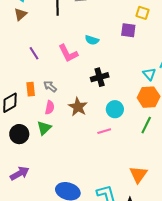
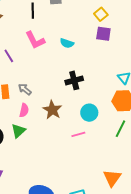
yellow square: (142, 13) -> (101, 14), moved, turned 32
pink L-shape: (68, 53) -> (35, 40), moved

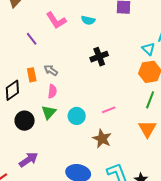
brown star: (52, 110) -> (102, 139), moved
cyan circle: (89, 113) -> (77, 116), moved
orange triangle: (112, 178) -> (147, 129), moved

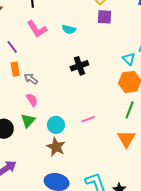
orange rectangle: (32, 75) -> (15, 69), moved
pink semicircle: (52, 91) -> (32, 100), turned -40
brown star: (102, 139) -> (56, 147), moved

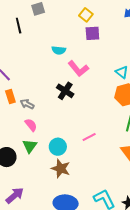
pink L-shape: (37, 29) -> (78, 69), moved
black cross: (79, 66) -> (65, 91), moved, turned -30

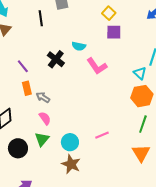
black cross: (65, 91) -> (56, 59), moved

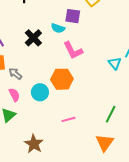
purple square: (114, 32) -> (73, 16), moved
orange hexagon: (142, 96) -> (62, 79), moved
cyan circle: (70, 142) -> (40, 92), moved

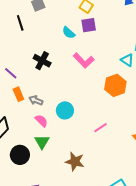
purple square: (73, 16) -> (89, 25), moved
cyan semicircle: (58, 28) -> (69, 33), moved, turned 40
orange hexagon: (62, 79) -> (115, 85), moved

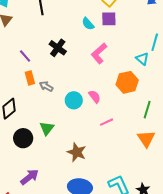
pink L-shape: (84, 61) -> (99, 53), turned 85
pink semicircle: (41, 121) -> (95, 97), moved

